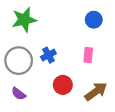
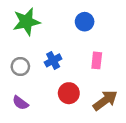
blue circle: (94, 20) -> (85, 22), moved
gray circle: (19, 61) -> (20, 67), size x0.6

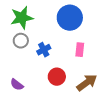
blue circle: (85, 22) -> (70, 18), size x1.6
gray circle: (20, 67) -> (21, 41), moved

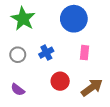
green star: (22, 18) -> (23, 19), turned -30
gray circle: (21, 41) -> (18, 55), moved

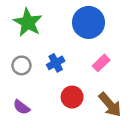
pink rectangle: (84, 53) -> (101, 63), turned 40
brown arrow: (92, 88) -> (110, 105), turned 85

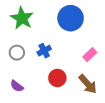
pink rectangle: (101, 63) -> (90, 55), moved

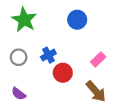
blue circle: (71, 18) -> (77, 20), size x0.7
red circle: (57, 78) -> (63, 73), moved

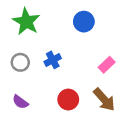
red circle: (63, 73) -> (68, 100), moved

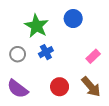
green star: (26, 22) -> (36, 26), moved
purple semicircle: (20, 102) -> (18, 89), size x1.5

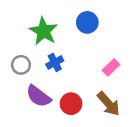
purple semicircle: (18, 89) -> (38, 96), moved

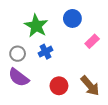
pink rectangle: (111, 67) -> (92, 41), moved
purple semicircle: (38, 96) -> (19, 77), moved

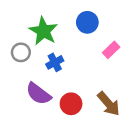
gray circle: (18, 54) -> (21, 52), moved
purple semicircle: (19, 77) -> (38, 94), moved

